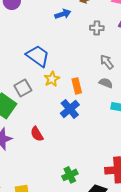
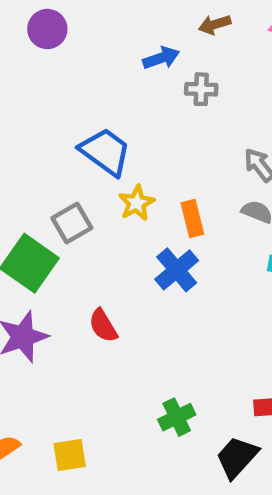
gray cross: (97, 28) -> (201, 89), moved

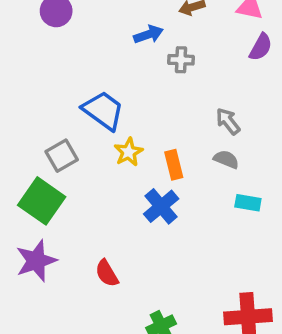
gray square: (72, 223) -> (62, 156), moved
red semicircle: (103, 326) -> (107, 273), moved

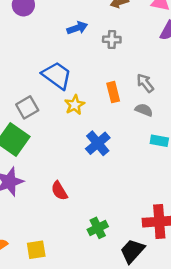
blue arrow: (148, 34) -> (77, 28), moved
orange rectangle: (174, 165) -> (113, 92), moved

